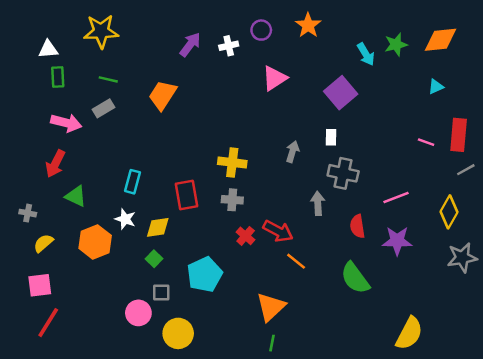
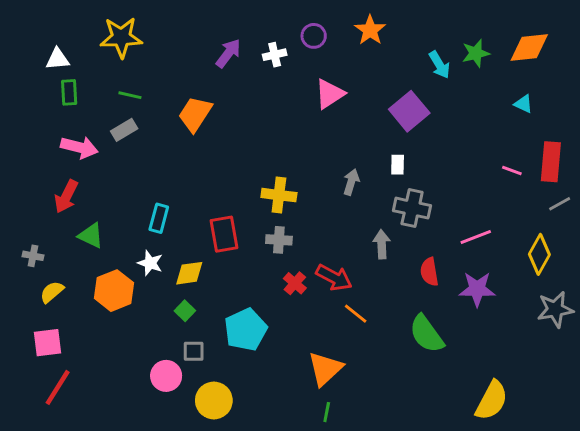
cyan triangle: (436, 87) -> (523, 104), turned 49

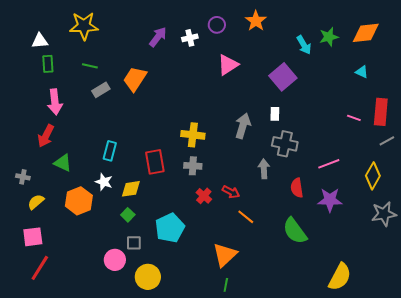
gray rectangle: (124, 130) -> (101, 90), moved
pink arrow: (79, 147) -> (55, 102), turned 70
gray arrow: (351, 182) -> (243, 126), size x1.4
red arrow: (334, 278) -> (231, 192), size x0.7

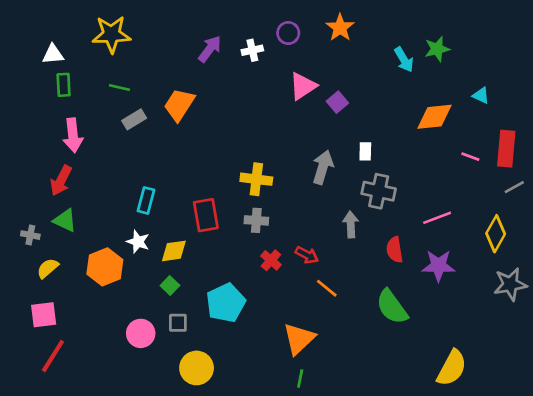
orange diamond: (366, 33) -> (434, 117), moved
purple square: (283, 77) -> (337, 102), moved, size x0.6
green triangle: (63, 163) -> (65, 220), moved
pink circle: (115, 260) -> (141, 333), moved

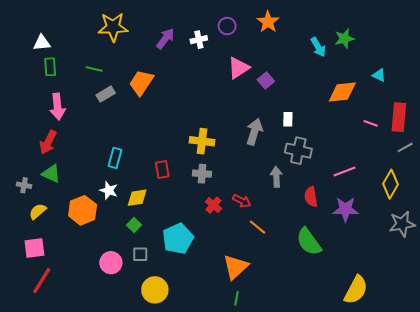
yellow star: (111, 34) -> (113, 27), moved
red rectangle: (206, 215) -> (162, 169), size x0.7

